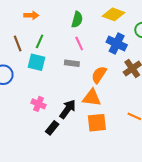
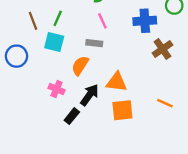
blue cross: (117, 43) -> (145, 21), turned -30
orange semicircle: (99, 75) -> (80, 66), moved

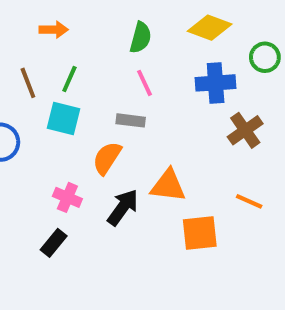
orange line: (165, 103) -> (249, 201), moved
orange square: (122, 110) -> (200, 233), moved
black rectangle: (72, 116) -> (54, 243), moved

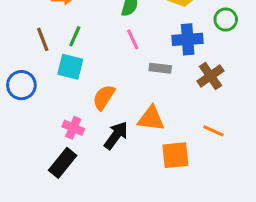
gray rectangle: (131, 120) -> (160, 68), moved
black rectangle: (54, 243) -> (63, 163), size x1.4

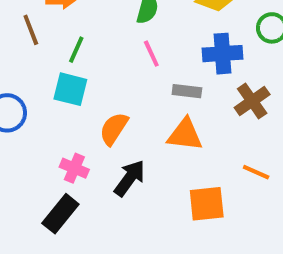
brown line: (43, 39) -> (31, 30), moved
orange triangle: (151, 119) -> (185, 135), moved

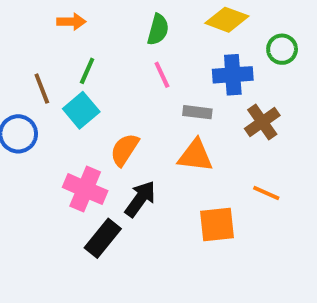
brown line: (31, 30) -> (42, 89), moved
cyan square: (70, 89) -> (81, 110), turned 36
pink cross: (74, 168) -> (85, 189), size x1.5
black rectangle: (60, 214) -> (103, 238), moved

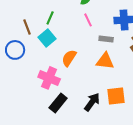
black arrow: (140, 199) -> (92, 102), moved

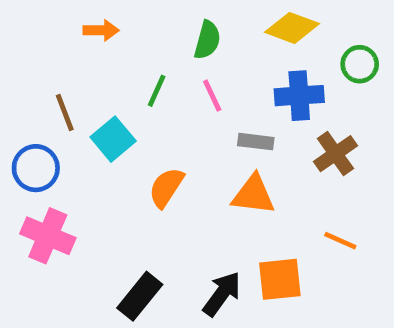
green line: (50, 18) -> (157, 91), moved
pink cross: (49, 78) -> (48, 236), moved

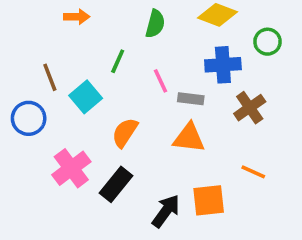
pink line: (212, 96) -> (161, 81), moved
pink cross: (48, 236) -> (71, 168), moved, turned 30
black rectangle: (140, 296) -> (116, 184), moved

